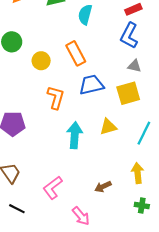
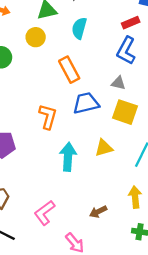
yellow circle: (41, 61) -> (36, 37), moved
gray triangle: (134, 66) -> (118, 83), moved
yellow square: (128, 93) -> (125, 112), turned 35

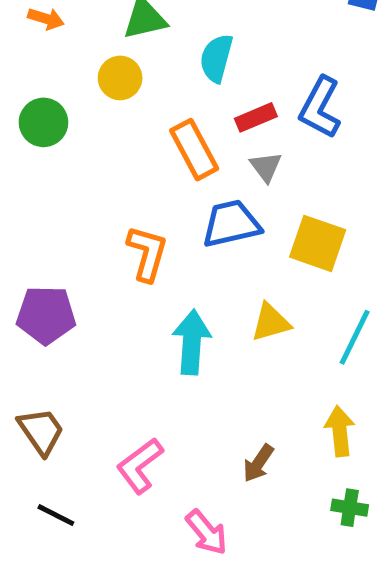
red rectangle: (131, 23) -> (256, 117), moved
gray triangle: (118, 83) -> (266, 167), moved, turned 40
brown arrow: (98, 212) -> (258, 463), turned -30

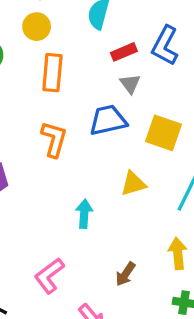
orange rectangle: (194, 150) -> (52, 73), moved, turned 33
cyan arrow: (192, 342) -> (84, 214), moved, size x0.7

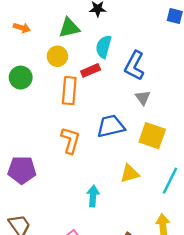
blue L-shape: (165, 46) -> (134, 66), moved
red rectangle: (124, 52) -> (91, 70), moved
gray triangle: (130, 84) -> (143, 98), moved

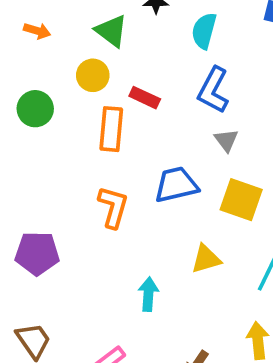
green triangle: (69, 28) -> (111, 31), turned 50
cyan semicircle: (104, 47) -> (204, 31), moved
red rectangle: (91, 70) -> (145, 98), turned 48

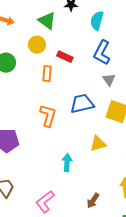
orange rectangle: (111, 129) -> (47, 74), size x0.7

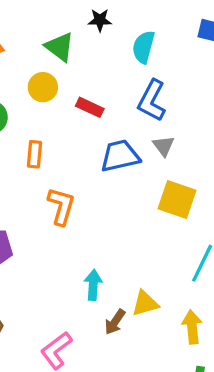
orange rectangle: (47, 74) -> (34, 154), moved
blue trapezoid: (82, 104) -> (120, 156), moved
yellow triangle: (98, 144) -> (145, 303), moved
brown arrow: (93, 201) -> (115, 322), moved

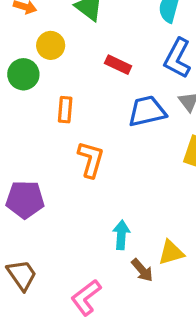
yellow circle: (43, 87) -> (51, 45), moved
brown arrow: (115, 322) -> (142, 270), turned -75

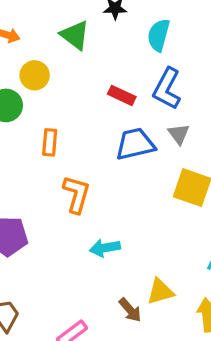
red rectangle: (118, 65) -> (122, 95), moved
cyan arrow: (121, 235) -> (105, 248), moved, turned -104

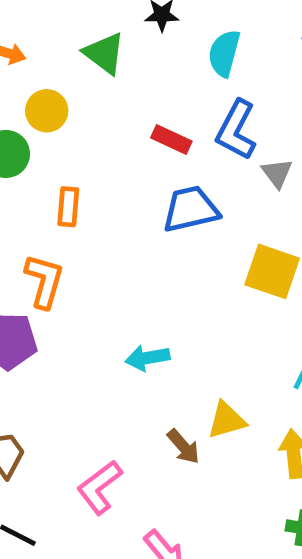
gray triangle: (179, 134) -> (277, 173), moved
orange L-shape: (76, 194) -> (44, 281), moved

